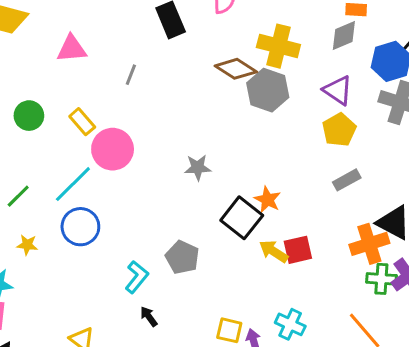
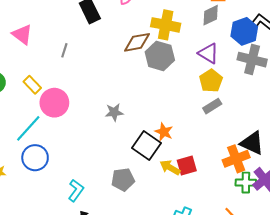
pink triangle: (72, 49) -> (22, 35), turned 45
brown diamond: (236, 69) -> (137, 42), turned -40
gray rectangle: (347, 180) -> (212, 106), moved
gray pentagon: (182, 257) -> (123, 180), moved, turned -30

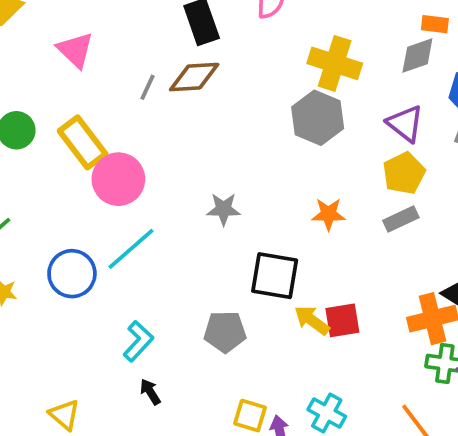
brown diamond: (137, 42) -> (194, 77), moved
yellow rectangle: (32, 85) -> (83, 142), size x1.5
cyan line: (28, 128) -> (131, 249), moved
orange star: (164, 132) -> (328, 214), moved, turned -30
black square: (147, 145) -> (275, 276), turned -32

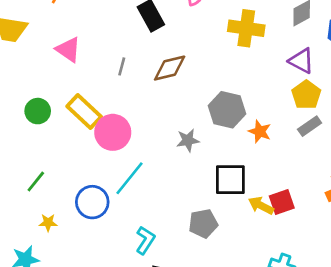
brown diamond: (194, 77) -> (170, 68), moved
gray hexagon: (318, 118) -> (227, 110), moved
orange star: (328, 214) -> (260, 131), turned 30

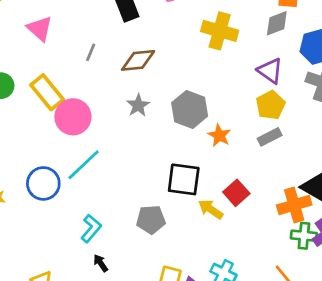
gray star: (188, 140) -> (138, 105), moved, turned -30
red square: (282, 202) -> (236, 193), moved, turned -30

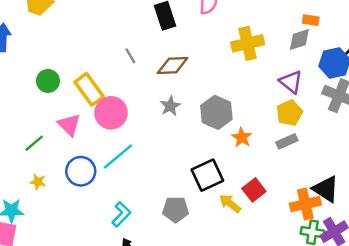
pink triangle: (40, 29) -> (69, 125), moved
yellow cross: (220, 31) -> (248, 43), turned -32
gray line: (91, 52) -> (130, 56), turned -56
black square: (184, 179) -> (207, 175), turned -36

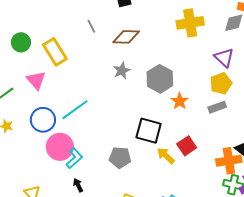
pink circle: (111, 113) -> (60, 147), moved
black square: (207, 175) -> (149, 131), turned 36

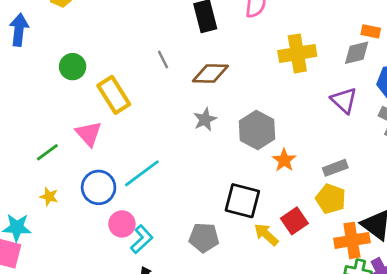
green circle: (21, 42) -> (73, 67), moved
yellow pentagon: (221, 83) -> (331, 199), moved, turned -30
pink circle: (60, 147) -> (122, 224), size x0.7

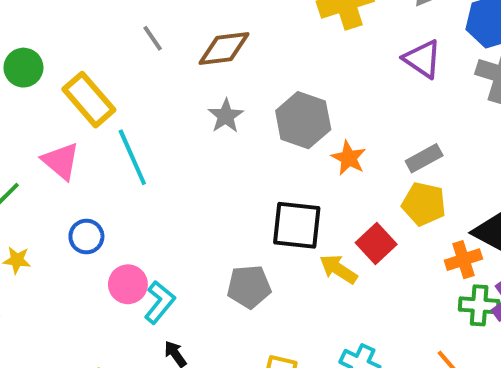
cyan line: (142, 173) -> (132, 157), moved, turned -69
blue circle: (99, 187) -> (86, 236), size x0.7
orange cross: (352, 240) -> (463, 260), size x0.7

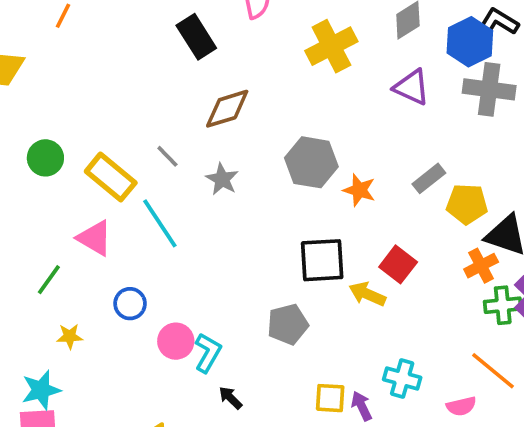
gray line: (153, 38) -> (167, 156), moved
gray star: (226, 116) -> (222, 179), moved
yellow pentagon: (424, 204) -> (467, 204), moved

